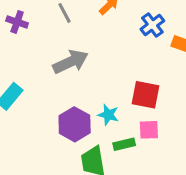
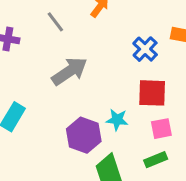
blue cross: (152, 25) -> (145, 49), moved
green rectangle: (124, 144) -> (156, 160), moved

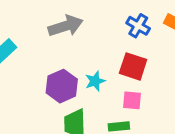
blue cross: (145, 49) -> (138, 26), turned -30
cyan star: (117, 120) -> (95, 81), turned 30

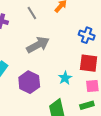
purple hexagon: (62, 86) -> (29, 82), moved

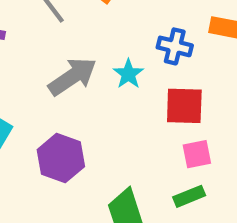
cyan star: (65, 78) -> (128, 74), moved

